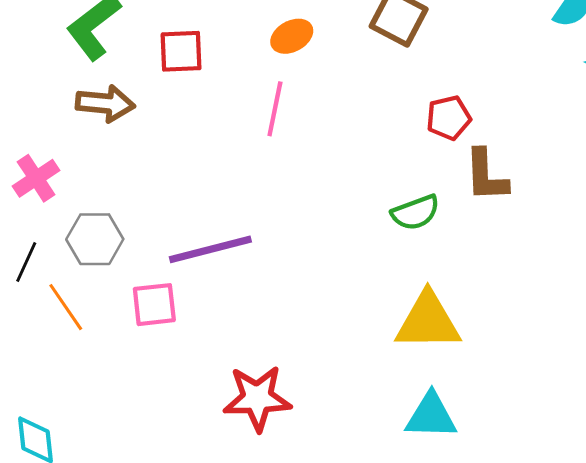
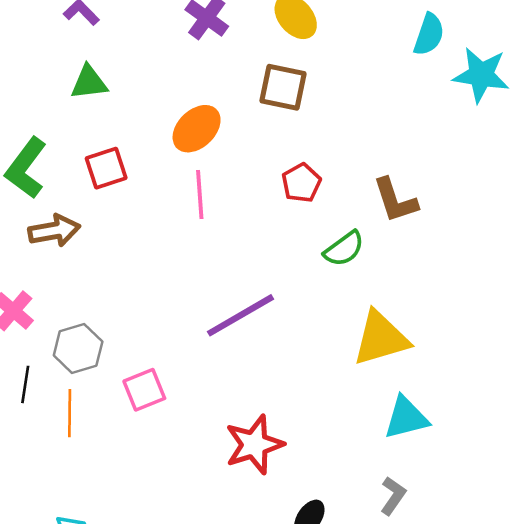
orange ellipse: (292, 36) -> (197, 129), size x1.4
red pentagon: (449, 118) -> (301, 183), moved
purple line: (210, 249) -> (240, 315), moved
orange line: (66, 307) -> (70, 413), turned 51

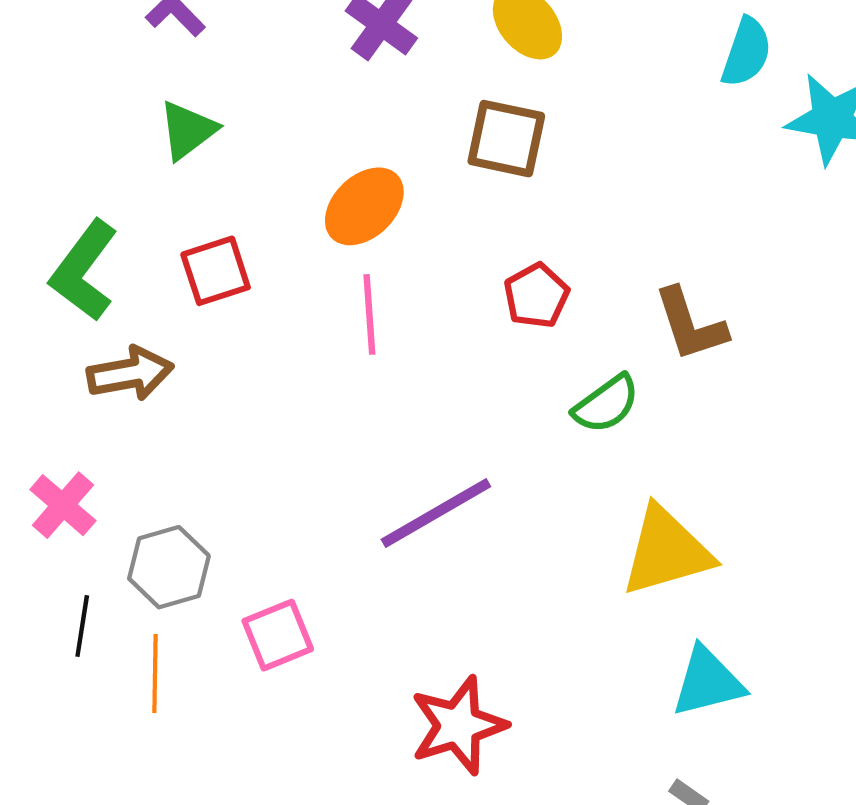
green triangle: (89, 82) -> (188, 130), turned -30

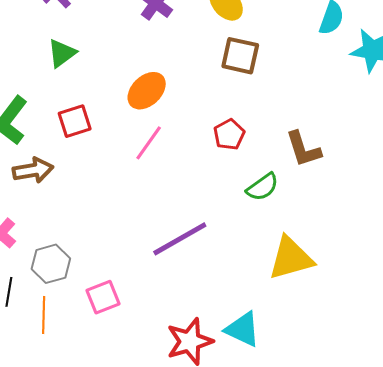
brown square: (506, 139) -> (240, 56), moved
pink line: (369, 314) -> (149, 143), turned 39
cyan triangle: (708, 682) -> (243, 329), moved, turned 39

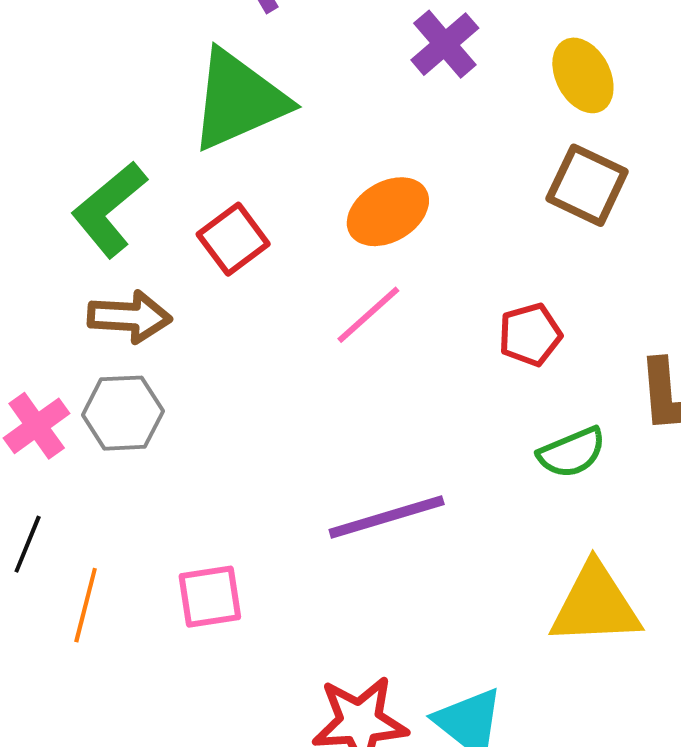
green triangle: (62, 53) -> (238, 100), size x1.8
red square: (75, 121) -> (233, 239), turned -32
gray hexagon: (51, 264) -> (123, 413), moved

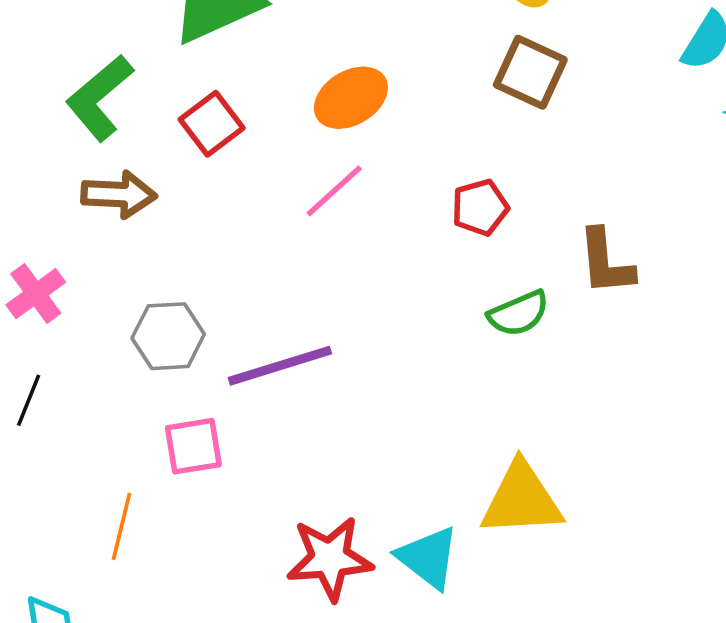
gray hexagon: (123, 413) -> (168, 336), moved
purple line: (387, 517) -> (280, 366), moved
orange line: (86, 605) -> (122, 526), moved
yellow triangle: (595, 605) -> (521, 500), moved

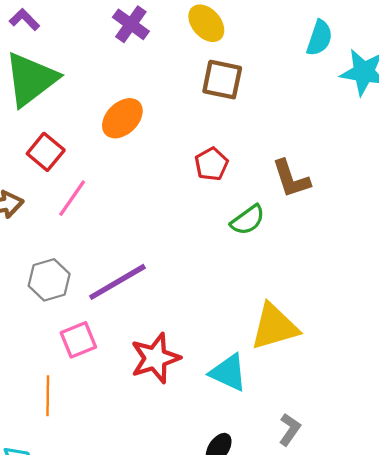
pink line: (334, 191) -> (72, 198), moved
red star: (330, 558) -> (155, 358), moved

